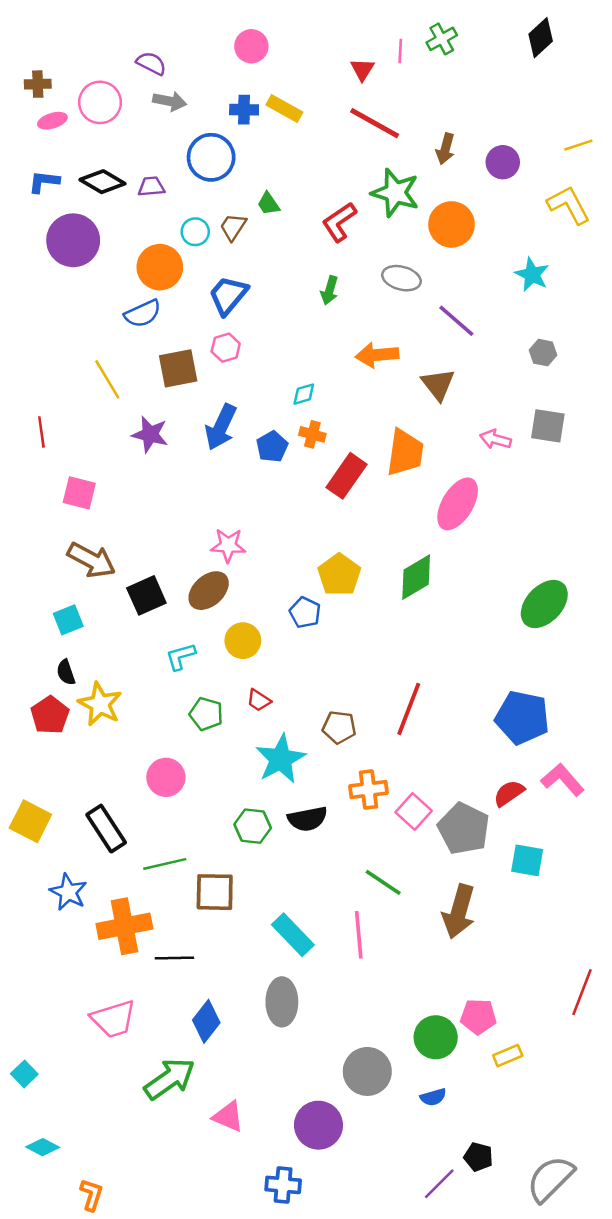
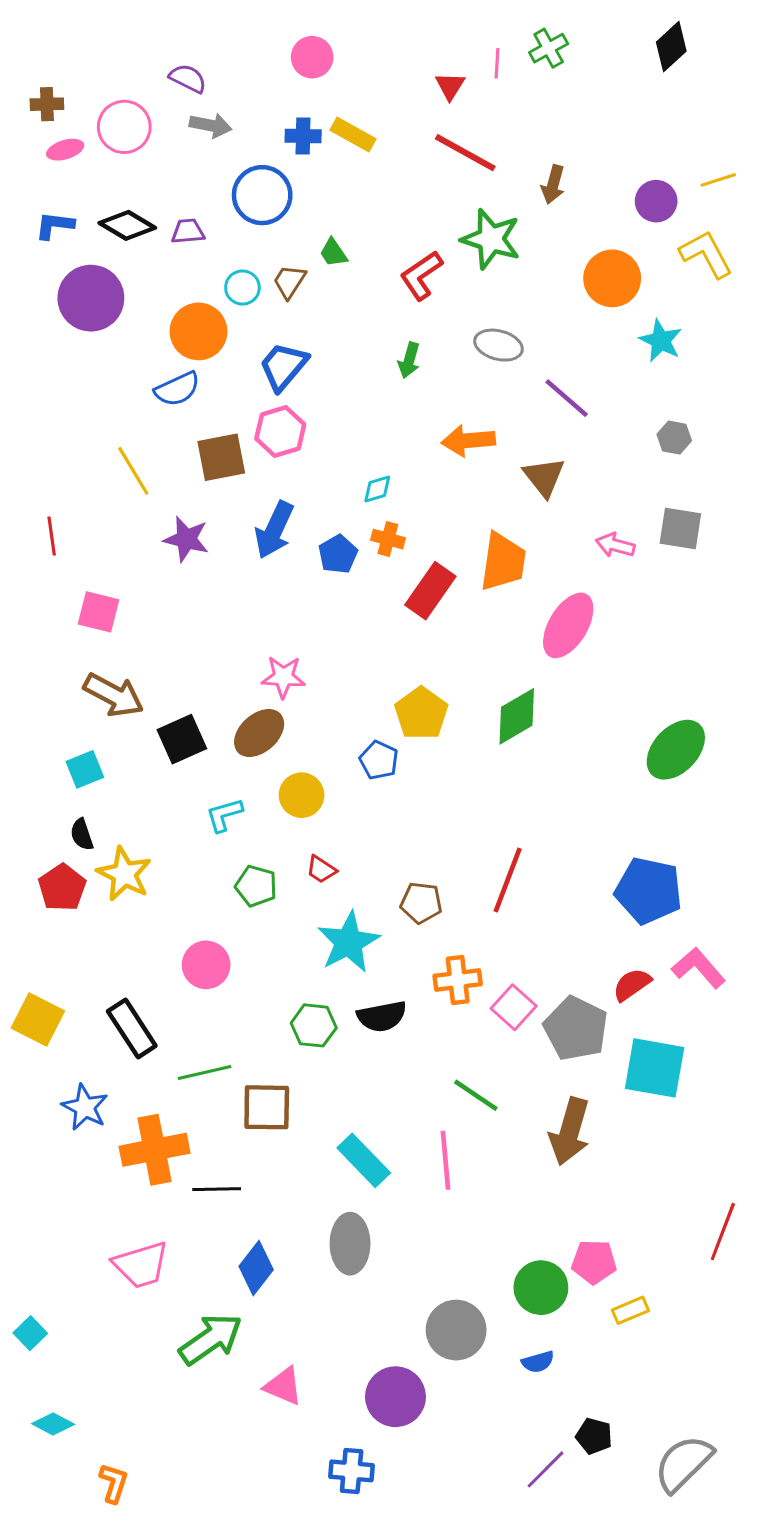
purple circle: (503, 162) -> (656, 201), moved
orange circle: (452, 224) -> (612, 278), moved
pink hexagon: (226, 348) -> (280, 431), size x1.4
cyan square: (527, 860) -> (655, 1068), size x1.5

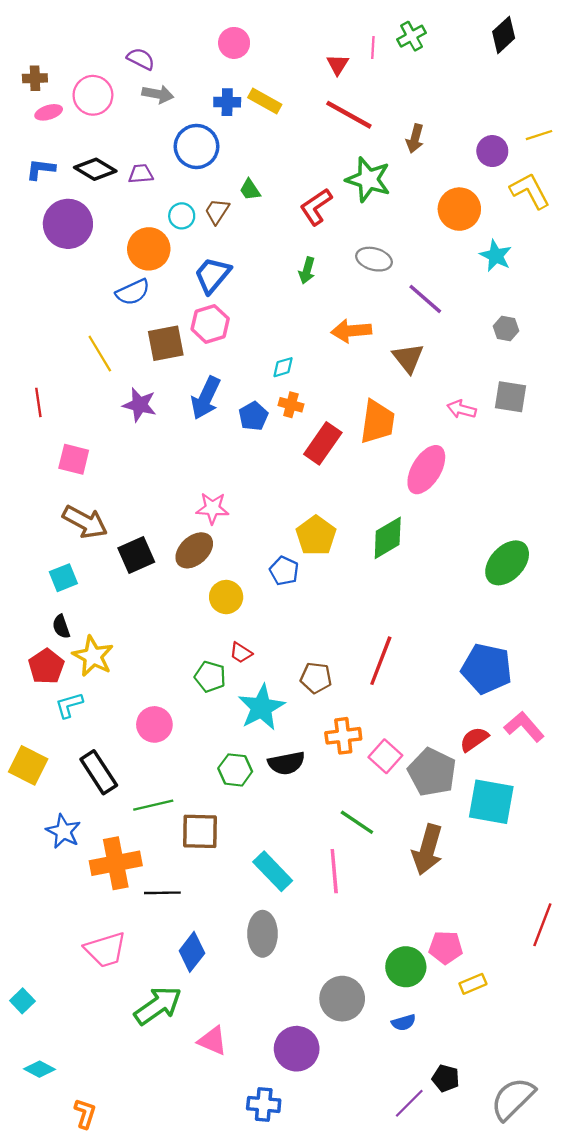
cyan L-shape: (224, 815) -> (69, 705), moved
green pentagon: (256, 886) -> (210, 677), moved

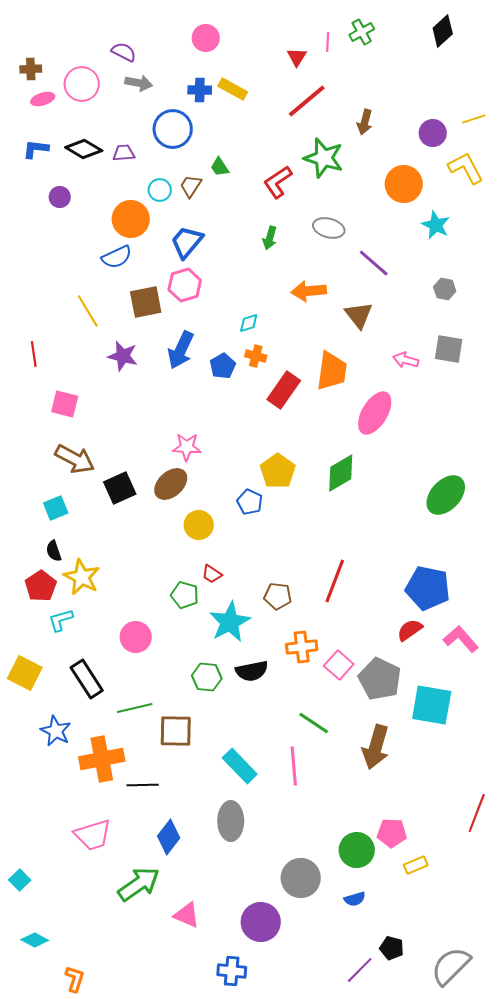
red line: (349, 115) -> (307, 101), turned -69
purple circle: (68, 224) -> (60, 197), size x0.5
red semicircle: (474, 739) -> (410, 630), moved

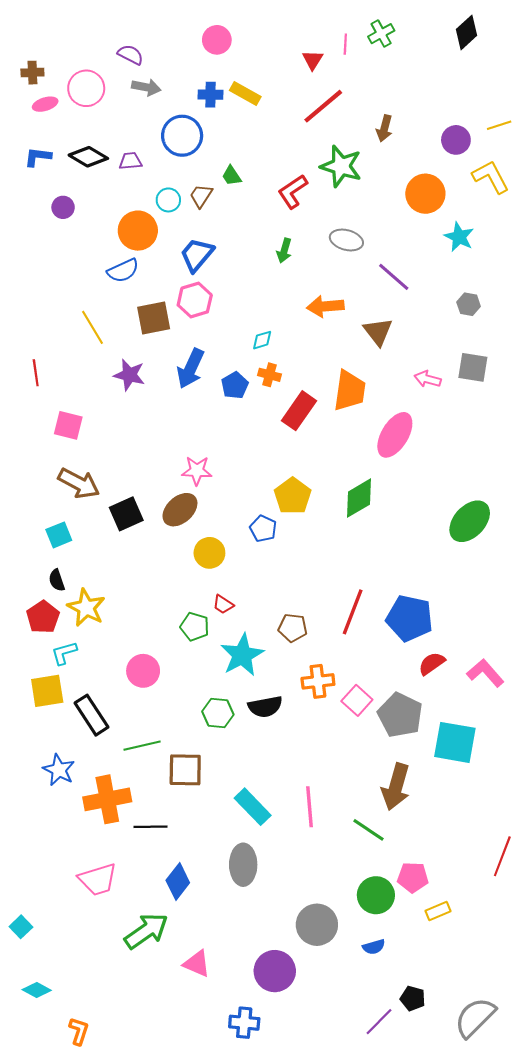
blue pentagon: (428, 588) -> (410, 618), moved
yellow square: (25, 673) -> (47, 691), moved, turned -36
green line: (314, 723) -> (369, 830), moved

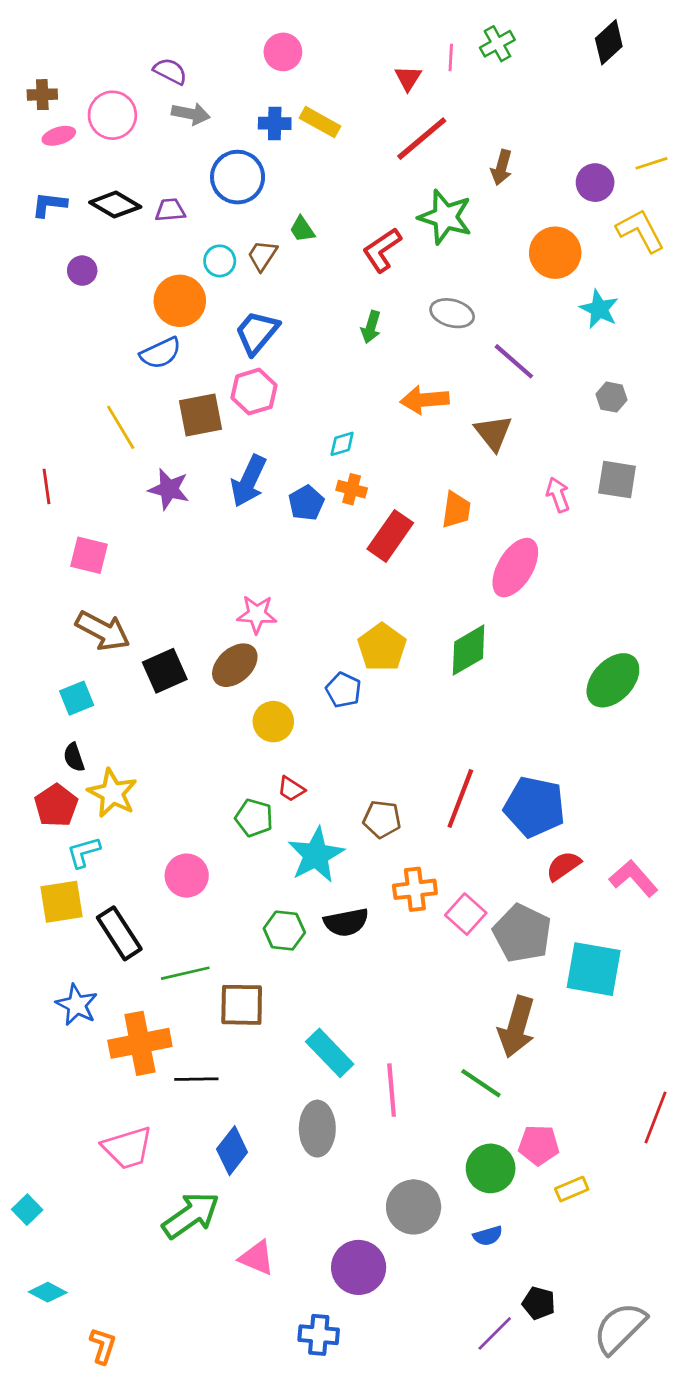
pink arrow: (428, 379) -> (558, 495), turned 55
orange trapezoid: (350, 391) -> (456, 510), size x0.7
pink line: (310, 807) -> (392, 1090), moved

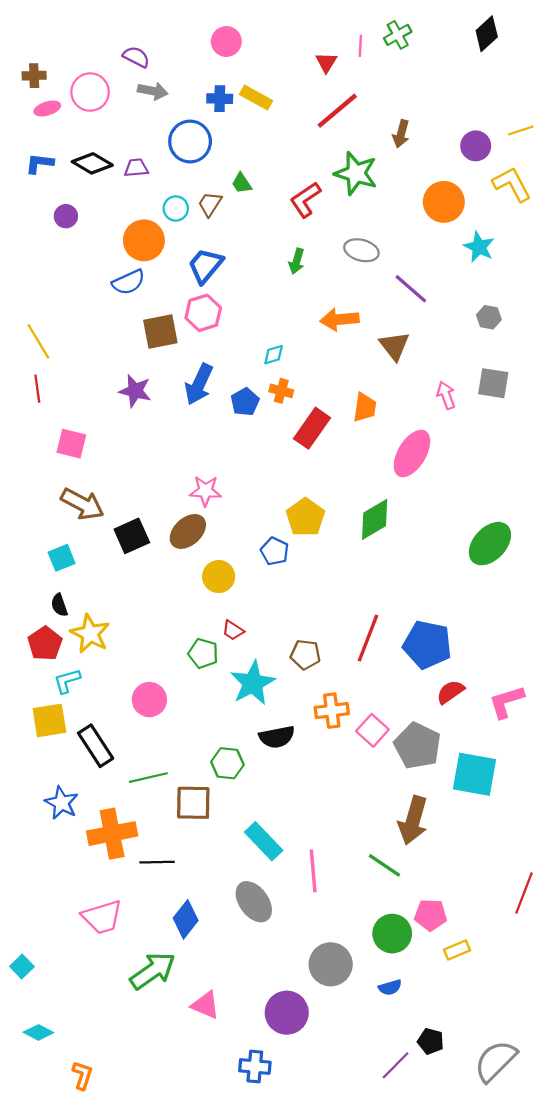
yellow line: (121, 427) -> (38, 341), moved
pink L-shape: (634, 878) -> (506, 702), turned -66
green hexagon: (284, 931) -> (227, 763), moved
gray ellipse: (317, 1129) -> (254, 902), turned -36

